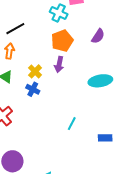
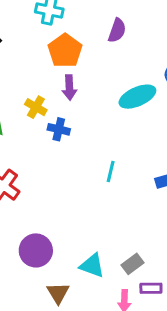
blue cross: (33, 89) -> (59, 129), moved

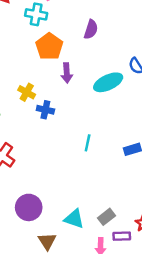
purple arrow: (69, 88) -> (67, 73), moved

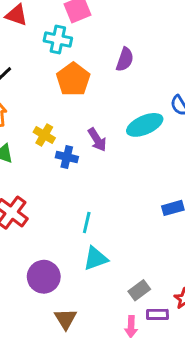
purple arrow: (67, 73) -> (97, 140), moved, turned -30
cyan line: (88, 143) -> (87, 222), moved
cyan triangle: (74, 219) -> (96, 258), moved, turned -40

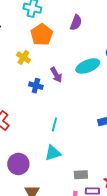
yellow cross: (44, 135) -> (23, 57), moved
cyan line: (87, 222) -> (54, 124), moved
gray rectangle: (139, 290) -> (81, 175), turned 32

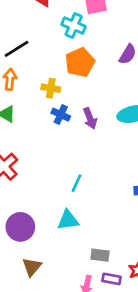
yellow cross: (23, 57) -> (51, 88), turned -32
blue cross: (36, 86) -> (61, 115), moved

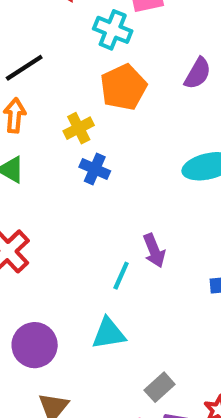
yellow cross: (51, 88) -> (79, 128), turned -36
purple arrow: (90, 118) -> (154, 251), moved
gray rectangle: (100, 255) -> (160, 387), turned -48

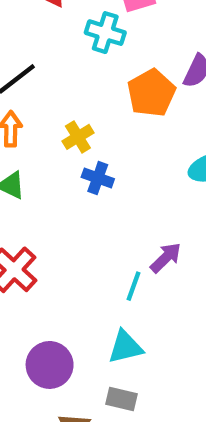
orange pentagon: (123, 87) -> (151, 93), moved
purple arrow: (154, 251) -> (166, 258), turned -108
gray rectangle: (160, 387) -> (121, 399), moved, turned 60

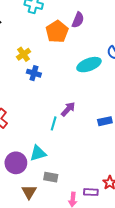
cyan triangle: (125, 347) -> (38, 153), moved

